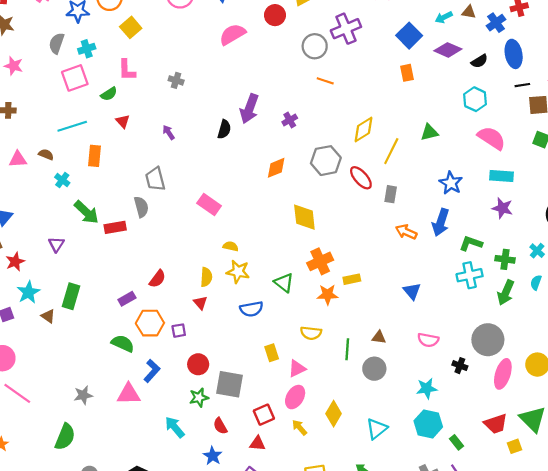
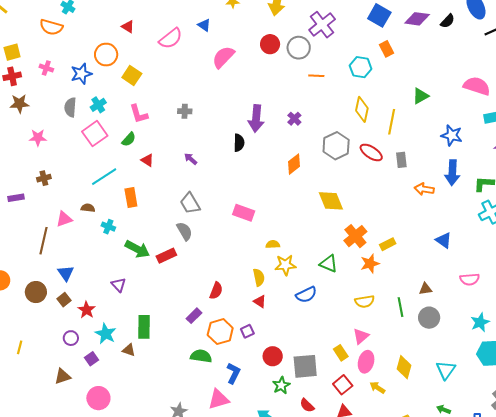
red circle: (275, 15) -> (270, 44), moved
cyan hexagon: (475, 99) -> (361, 67), moved
yellow diamond: (363, 130) -> (362, 109), turned -30
yellow rectangle: (272, 353) -> (341, 353), moved

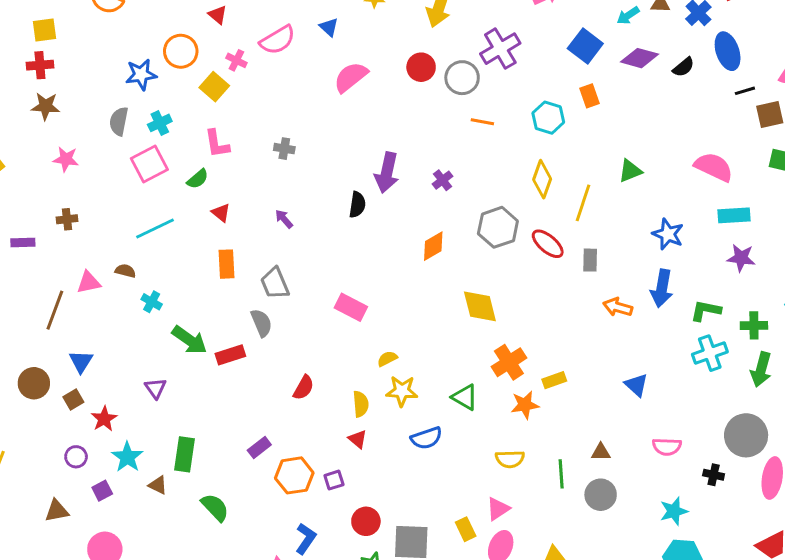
pink cross: (46, 68) -> (236, 60), moved
orange rectangle: (131, 198) -> (227, 264), moved
yellow semicircle: (273, 244) -> (387, 359), turned -32
red semicircle: (216, 291) -> (304, 388), moved
green semicircle: (201, 356) -> (215, 507), moved, turned 30

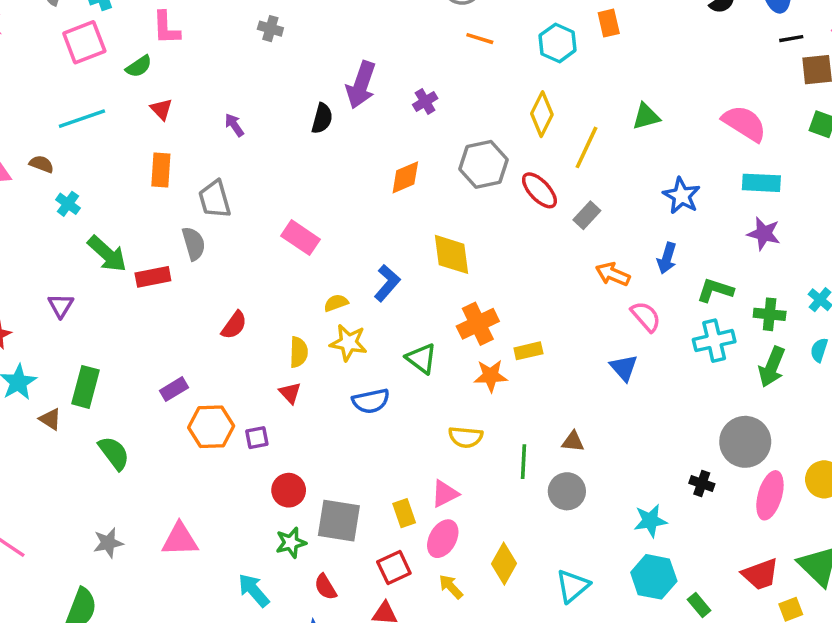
gray cross: (284, 149) -> (270, 29), moved
gray rectangle: (590, 260) -> (587, 215), turned 35
blue arrow: (662, 288) -> (667, 258), size x0.7
pink semicircle: (667, 447) -> (646, 317), moved, turned -140
blue L-shape: (306, 539) -> (387, 283), moved

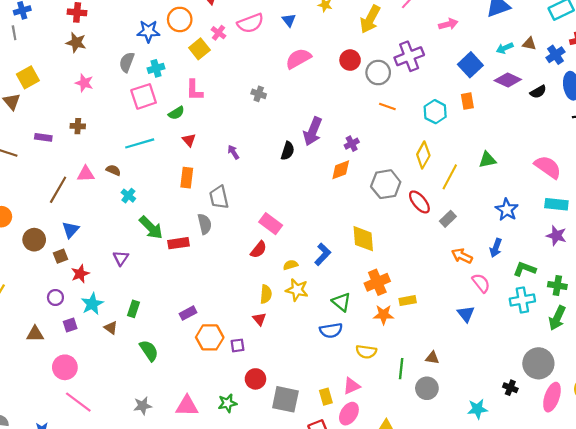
orange diamond: (405, 177) -> (341, 170), moved
red semicircle: (234, 325) -> (259, 250), moved
green rectangle: (86, 387) -> (134, 309), size x0.7
blue semicircle: (371, 401) -> (331, 330), moved
green star: (291, 543) -> (227, 403), moved

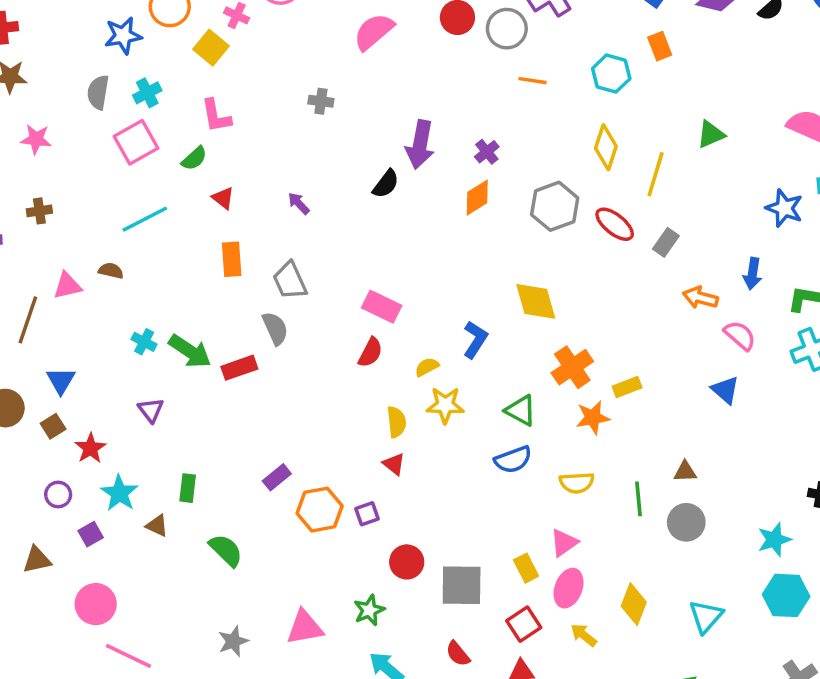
black semicircle: (288, 151) -> (386, 184), turned 30
cyan cross: (128, 196) -> (144, 342), moved
blue star: (507, 210) -> (784, 208), moved

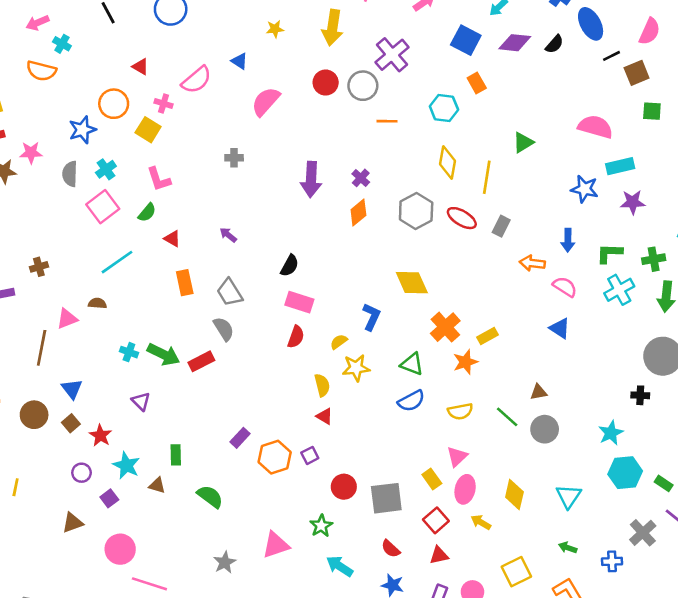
pink star: (36, 139) -> (31, 153), moved
black semicircle: (386, 184) -> (290, 266), moved
green line: (638, 499) -> (507, 417), turned -35

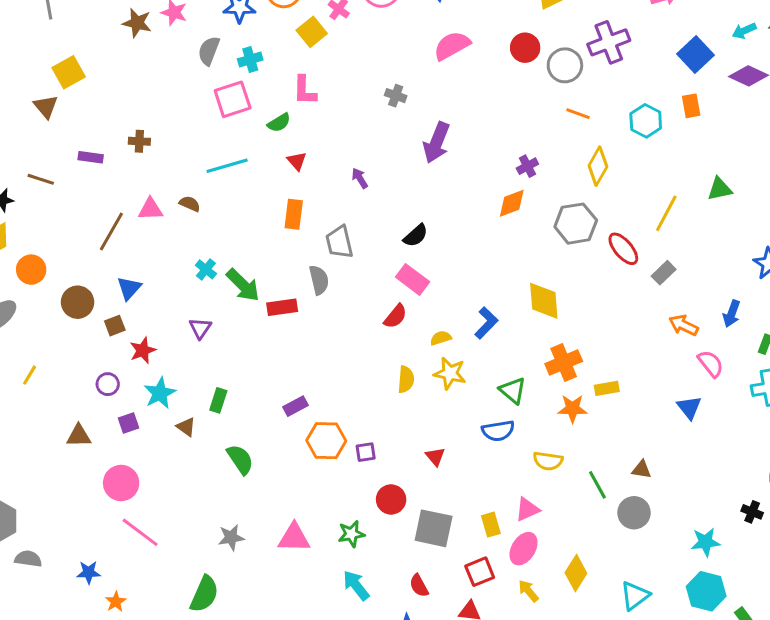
yellow diamond: (448, 163) -> (598, 166), moved
purple arrow: (311, 179) -> (436, 143), moved
red triangle: (325, 416) -> (435, 457), moved

